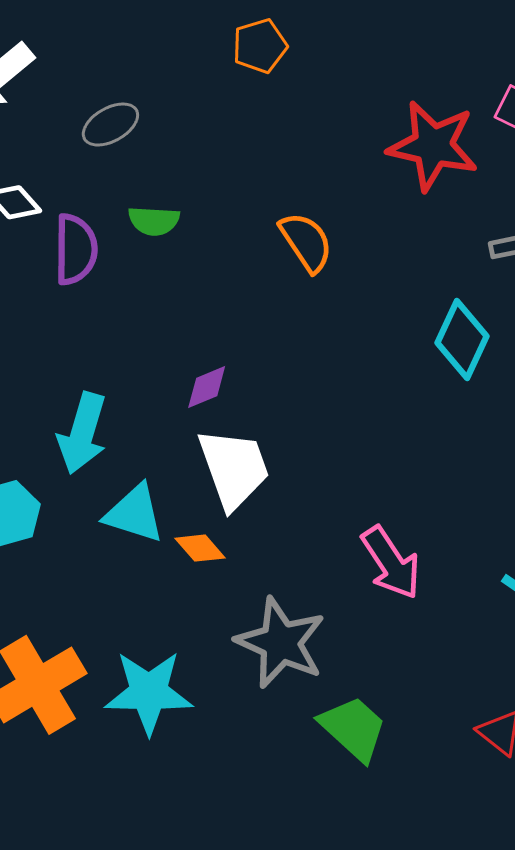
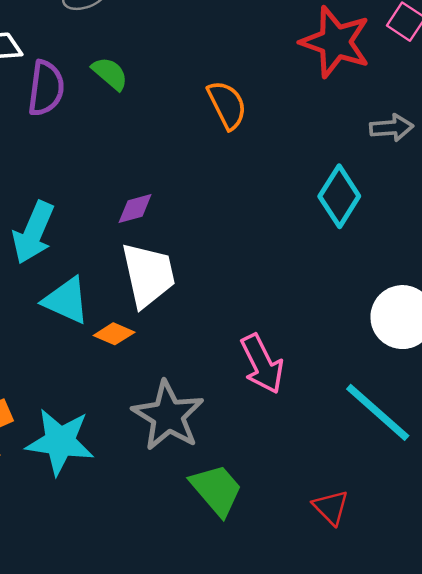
green semicircle: (154, 221) -> (110, 73), turned -150
orange diamond: (200, 548) -> (114, 334), turned -33

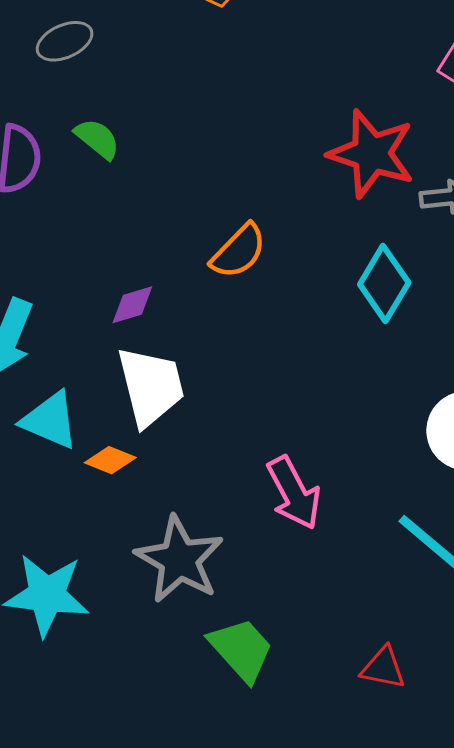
red star: (335, 42) -> (372, 154), moved
orange semicircle: (227, 105) -> (239, 251), moved, turned 72
red triangle: (331, 507) -> (383, 668), turned -33

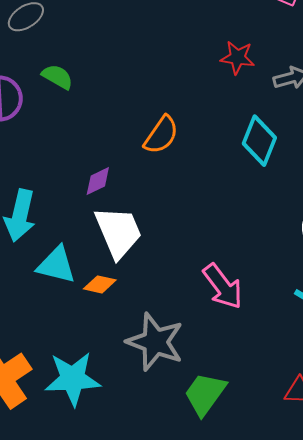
red star: (372, 154) -> (237, 57), size x0.6
green trapezoid: (241, 650) -> (205, 394), turned -93

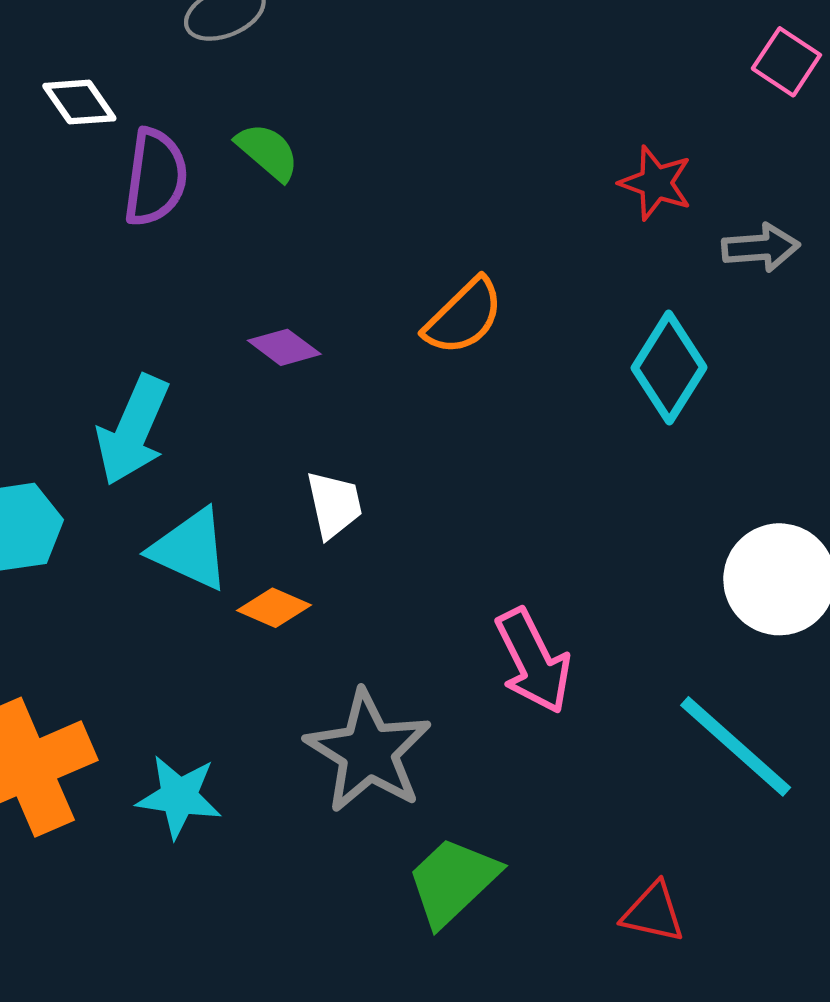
purple diamond: (98, 181) -> (284, 347), moved, turned 52
white trapezoid: (118, 232) -> (334, 505), size x0.6
cyan star: (73, 379) -> (179, 797), size x0.7

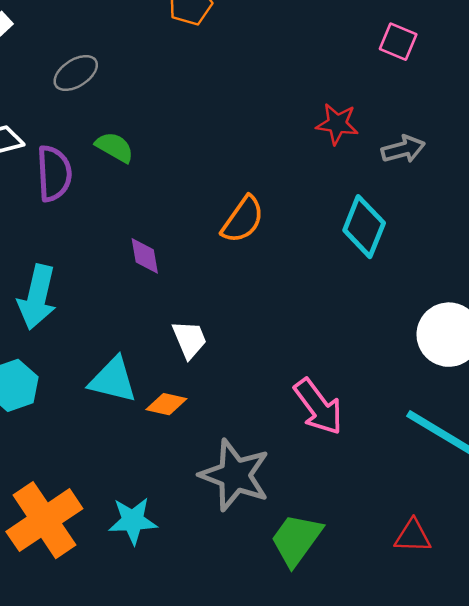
purple diamond: (284, 347) -> (145, 256), turned 54
cyan arrow: (133, 430) -> (37, 297), moved

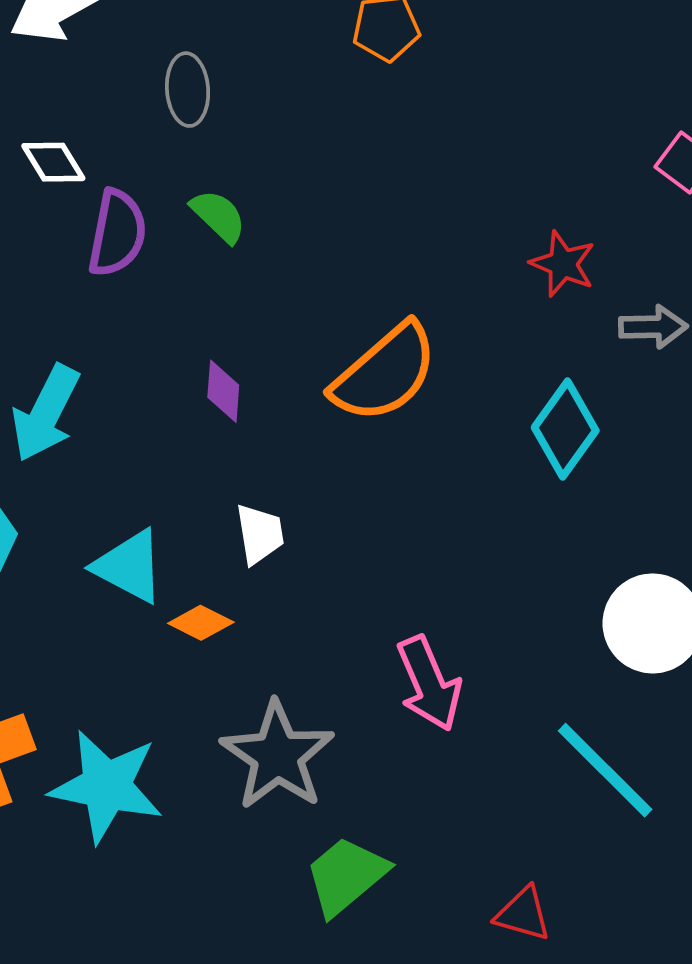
gray ellipse: (76, 73) -> (188, 90), turned -75
orange semicircle: (243, 220) -> (385, 373), size x1.5
cyan star: (133, 521) -> (106, 786), size x1.5

